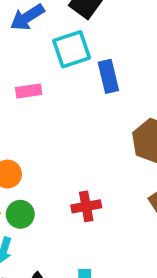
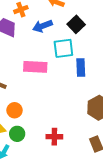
pink rectangle: (29, 91) -> (35, 67), size x1.6

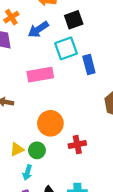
black square: (76, 24) -> (74, 20), turned 36
orange circle: (15, 110) -> (50, 123), moved, size x1.5

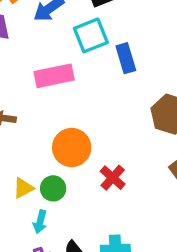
red cross: (77, 145) -> (113, 178), turned -35

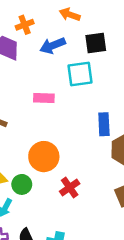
blue rectangle: (126, 58) -> (104, 124), moved
pink rectangle: (54, 76) -> (44, 98), size x0.7

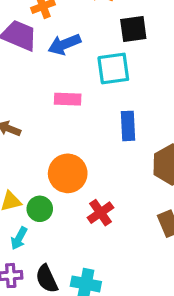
blue arrow: (53, 46) -> (64, 44), moved
blue rectangle: (104, 124) -> (128, 126), moved

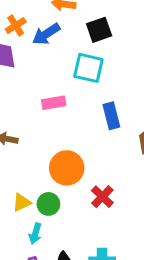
blue arrow: (64, 44) -> (46, 34), moved
cyan square: (113, 69) -> (88, 68), turned 32

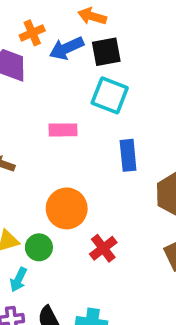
black square: (99, 30) -> (106, 52), moved

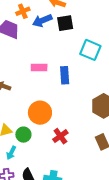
cyan square: (110, 95) -> (90, 50), moved
blue rectangle: (128, 155) -> (65, 75), moved

